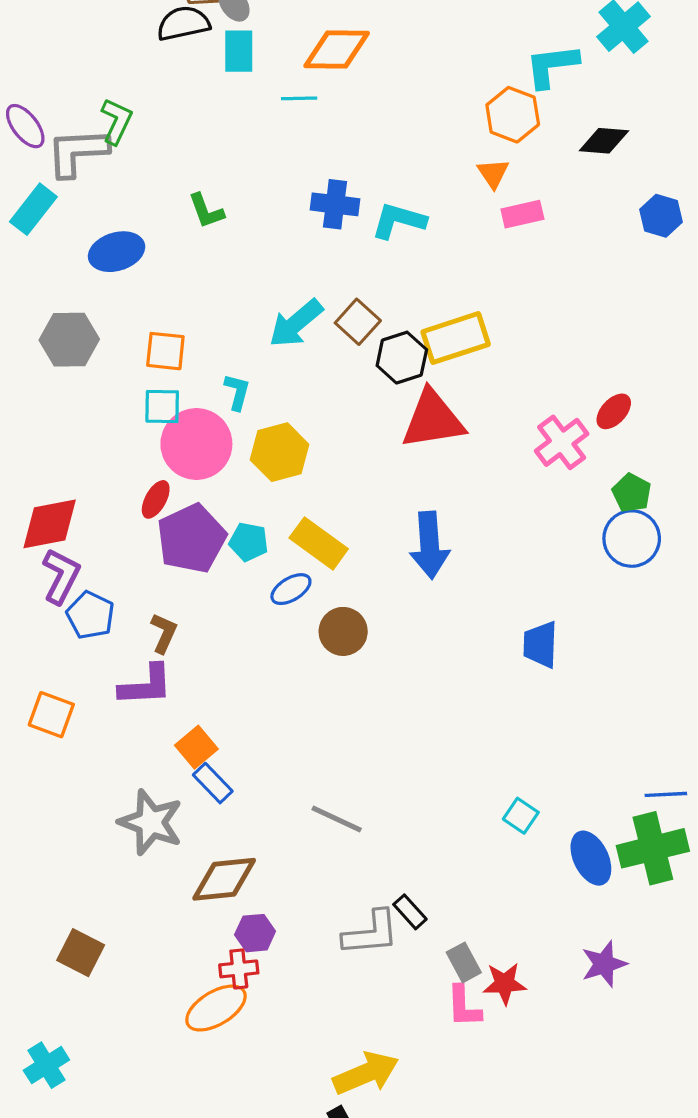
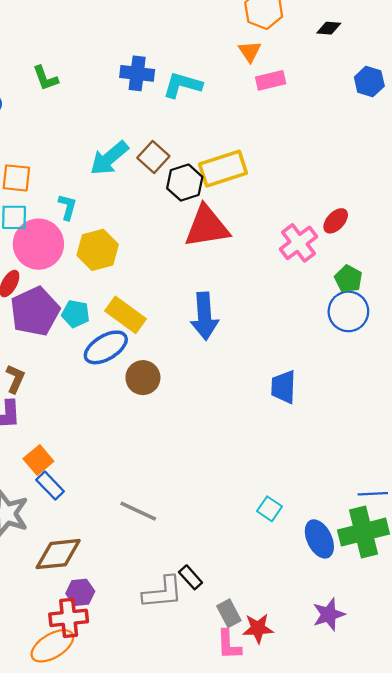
black diamond: (604, 141) -> (329, 28), size x0.7
blue ellipse: (291, 589) -> (106, 347), size x1.5
red cross: (239, 969) -> (69, 618), size x1.4

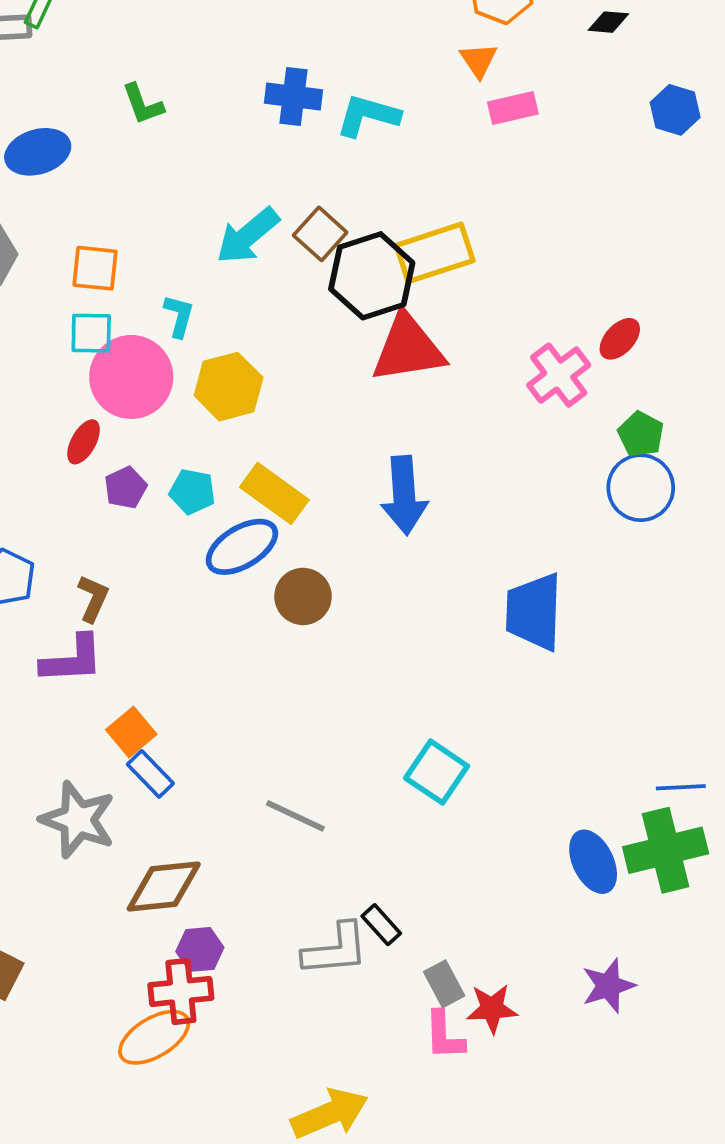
black hexagon: (185, 183) -> (372, 276), size x1.4
purple pentagon: (35, 311) -> (126, 488), size x0.5
blue trapezoid: (283, 387) -> (534, 612), size x1.4
cyan square: (269, 509) -> (437, 772), moved, size x1.5

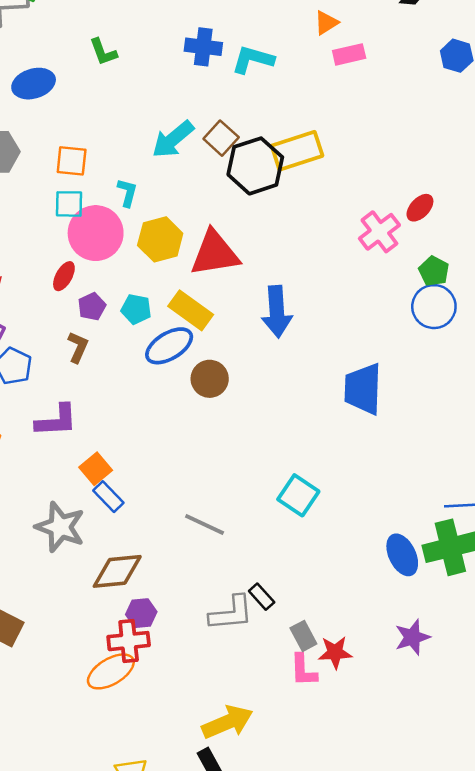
orange triangle: (479, 60) -> (326, 23), turned 32
red triangle: (408, 348) -> (215, 253), moved
brown L-shape: (93, 598) -> (78, 347), moved

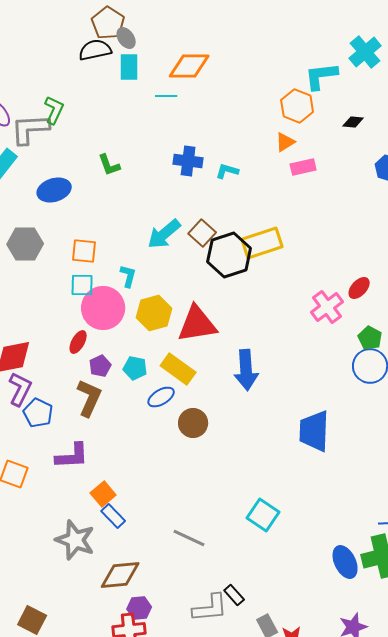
cyan L-shape: (253, 59) -> (227, 171), size x0.7
blue ellipse: (169, 346) -> (161, 397), size x0.7
brown L-shape: (78, 347) -> (89, 398), size x1.5

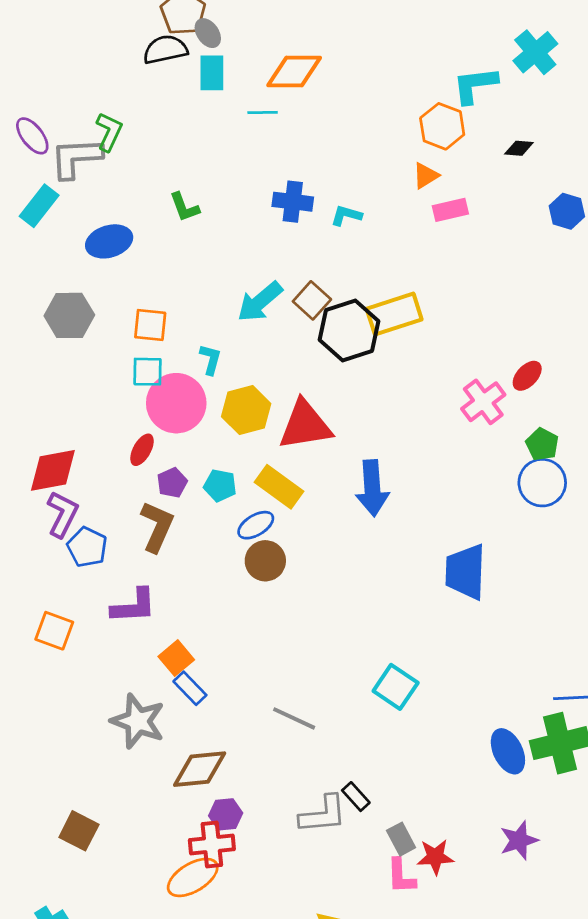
brown circle: (193, 423) -> (265, 561), moved

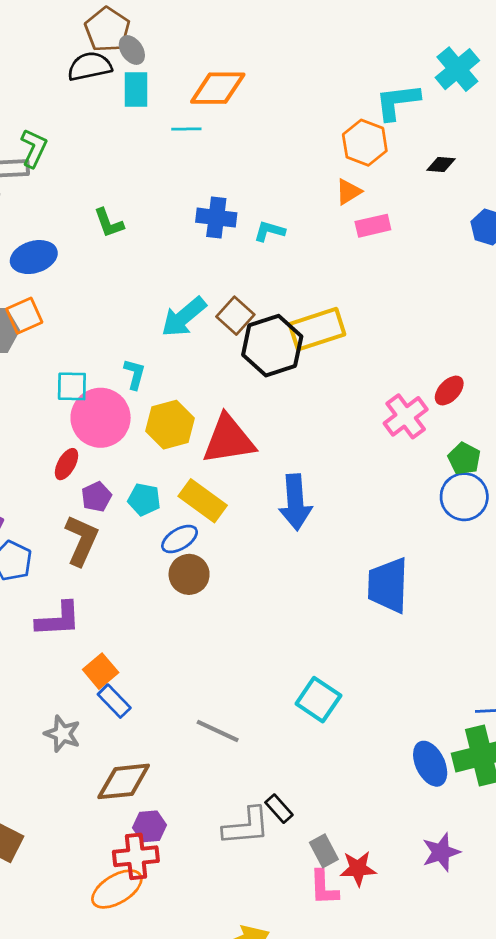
orange square: (150, 325) -> (24, 316), moved, turned -30
gray star: (138, 721) -> (62, 734), size x0.7

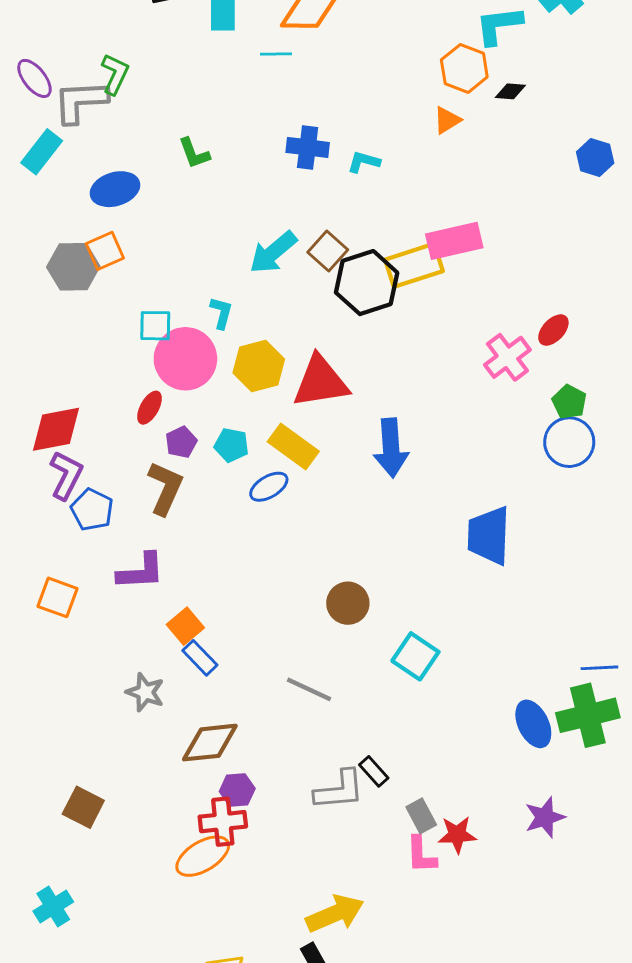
black diamond: (441, 164) -> (510, 91), moved
pink rectangle: (373, 226) -> (454, 241), moved, size x1.5
brown circle: (189, 574) -> (348, 603), moved

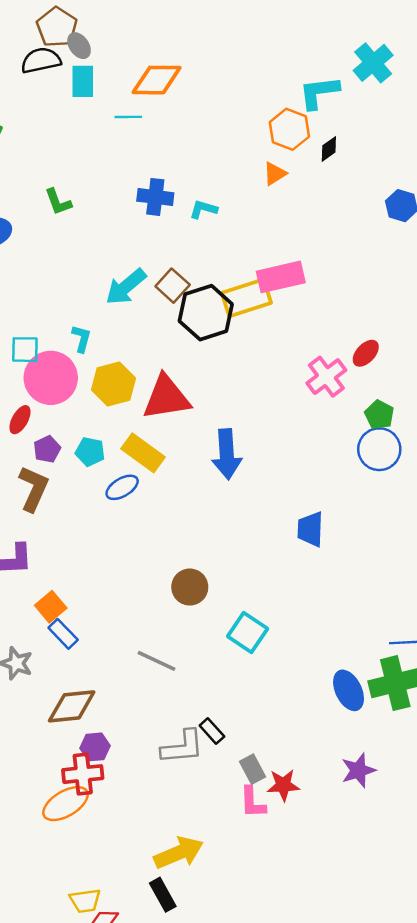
black diamond: (510, 91) -> (329, 149), turned -40
blue trapezoid: (489, 536) -> (310, 529), size x0.7

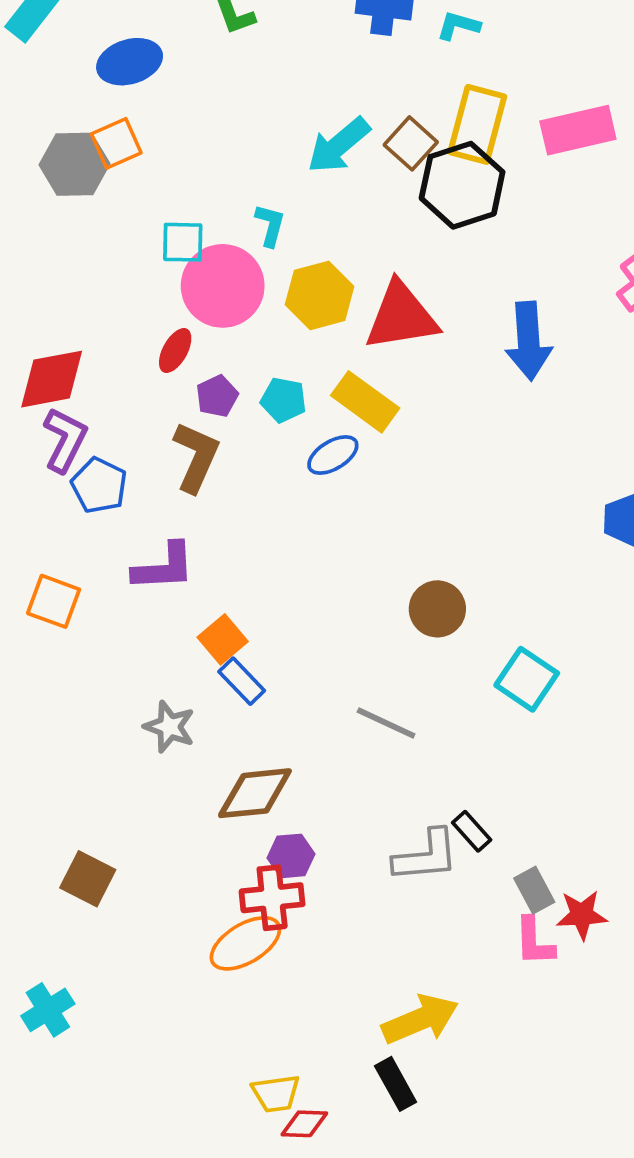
yellow rectangle: (246, 298) -> (477, 124), moved, turned -57
blue arrow: (227, 454) -> (529, 341), moved

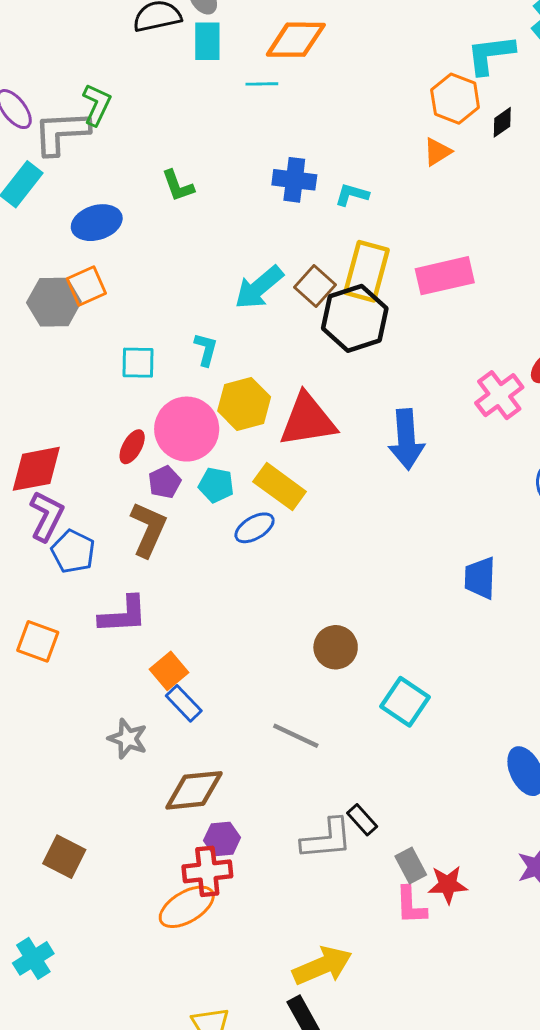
pink circle: (223, 286) -> (187, 429), moved

